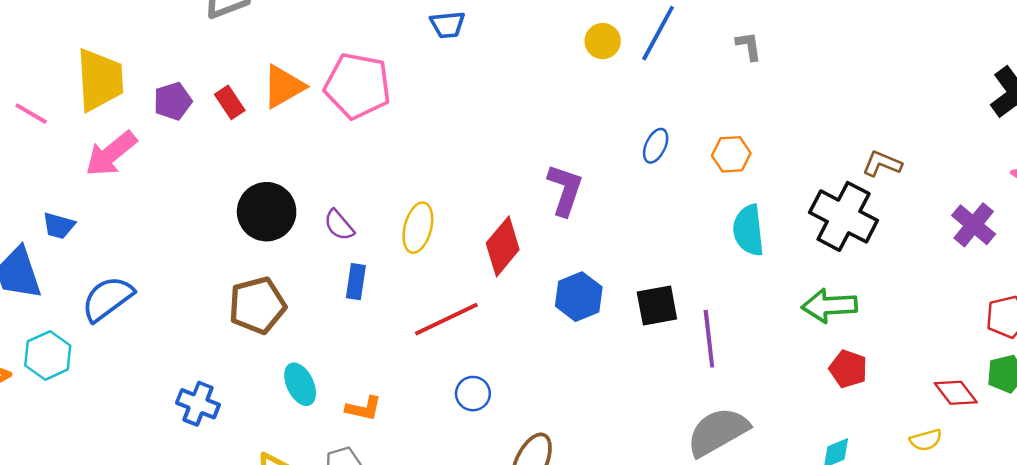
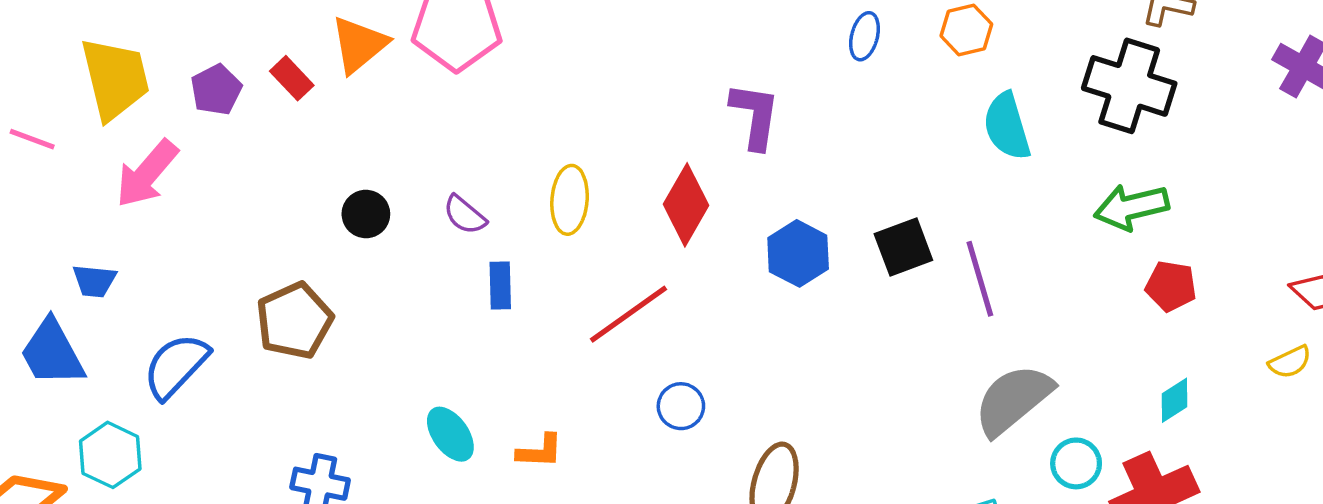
black circle: (267, 212) -> (366, 214), size x0.6
brown pentagon: (257, 305) -> (294, 321), moved

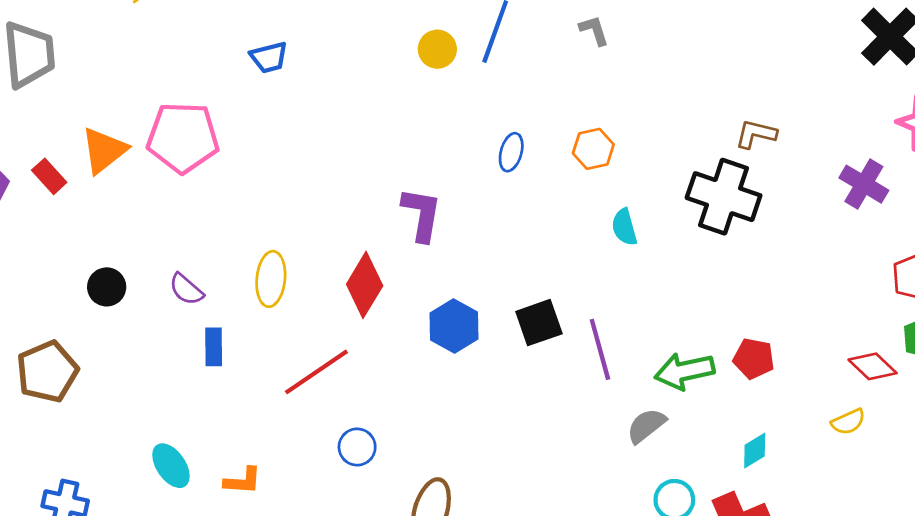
cyan semicircle: (1007, 126) -> (624, 227), size x0.7
green arrow: (1131, 207) -> (685, 371), moved
gray semicircle: (1013, 400) -> (646, 426), moved, size x0.6

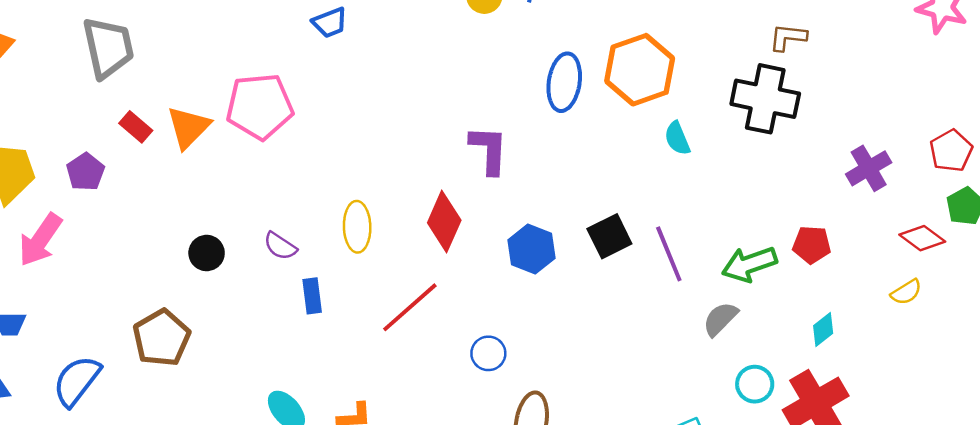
orange hexagon: (593, 149) -> (640, 70), size x1.8
blue ellipse: (511, 152) -> (564, 82), size x1.6
red rectangle: (49, 176) -> (136, 127), moved
purple cross: (864, 184) -> (869, 168), moved, turned 36
blue circle: (357, 447) -> (488, 353), moved

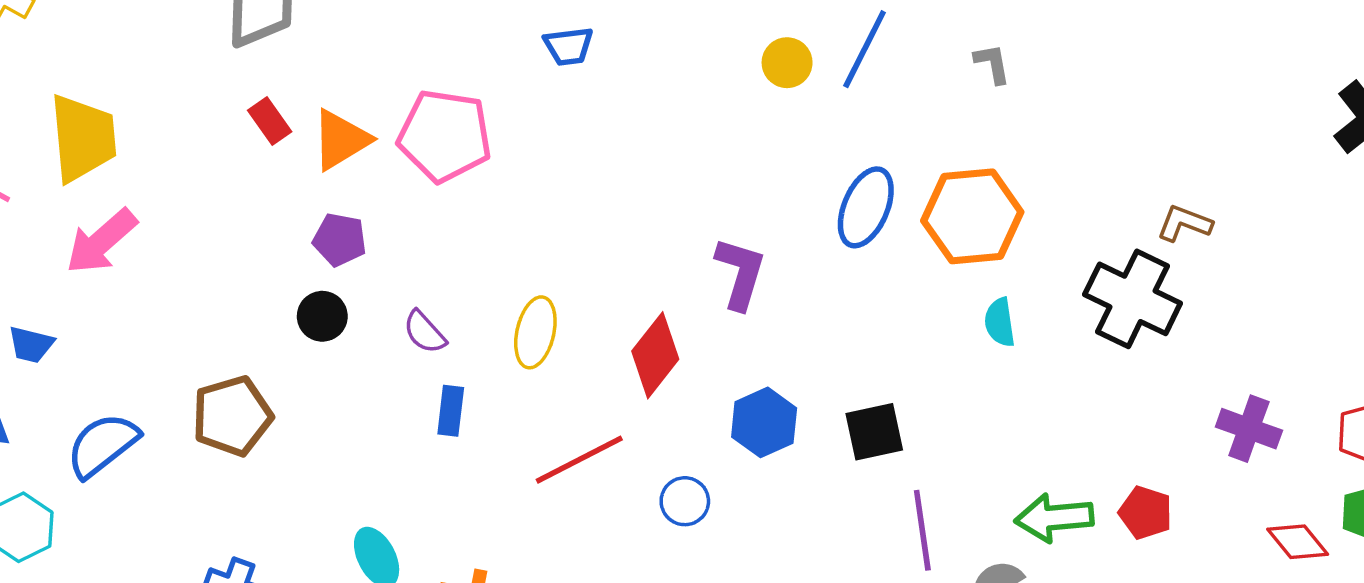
purple cross: (869, 168) -> (1249, 429), turned 36
purple pentagon: (85, 172) -> (340, 240), moved, turned 30
purple line: (669, 254) -> (922, 530), moved
blue circle: (488, 353) -> (685, 501), moved

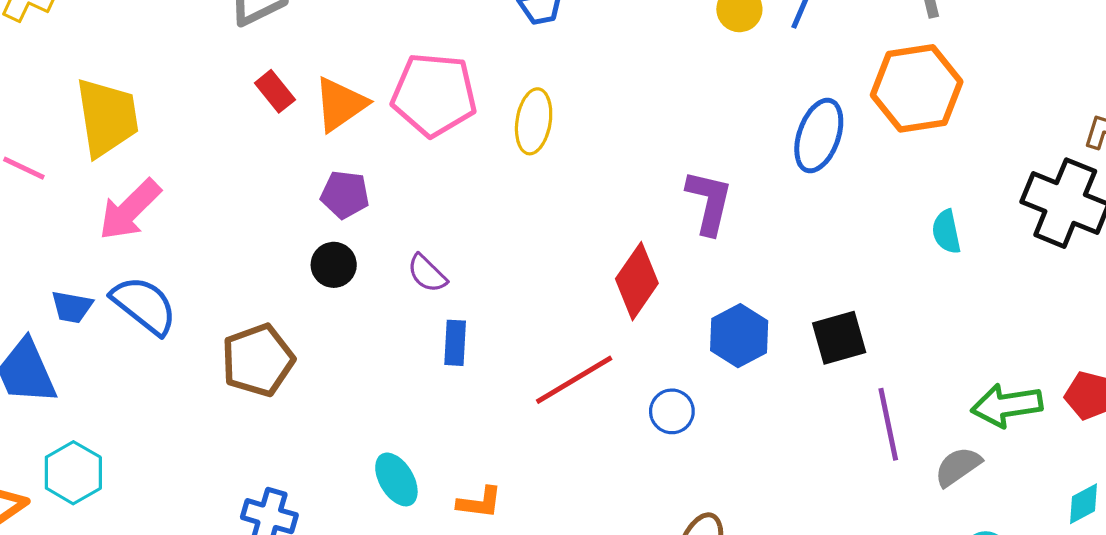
orange hexagon: (972, 216) -> (917, 88), moved
yellow ellipse: (535, 332) -> (534, 121), moved
blue semicircle: (102, 445) -> (144, 305), moved, turned 80

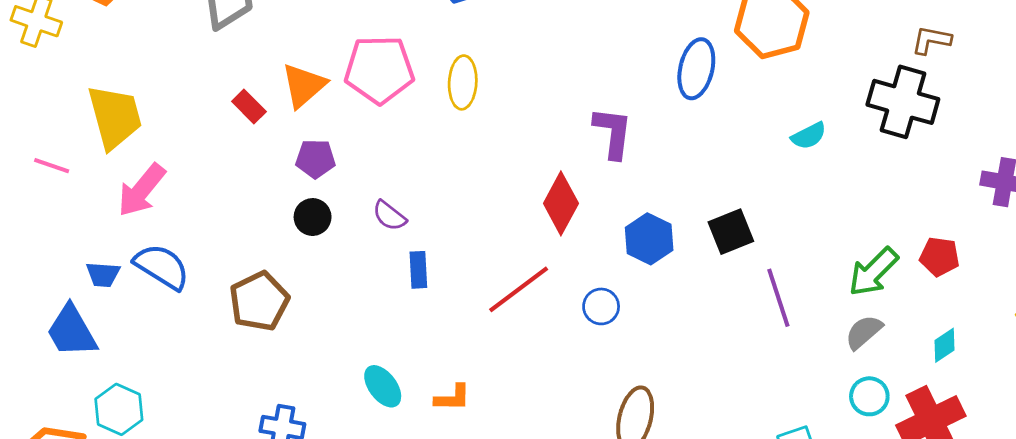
red rectangle: (275, 91) -> (249, 107), moved
cyan semicircle: (946, 232) -> (809, 136), turned -99
green arrow: (1007, 405) -> (873, 272), turned -30
gray semicircle: (958, 467) -> (864, 332), moved

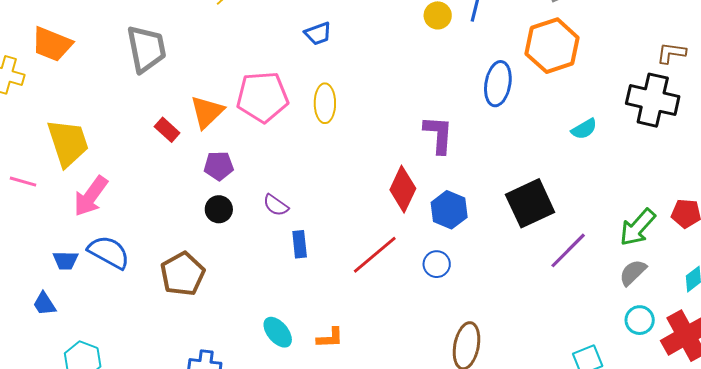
black square: (731, 232) -> (530, 203), size x1.4
blue hexagon: (649, 239) -> (449, 210), moved
purple line: (778, 298) -> (568, 250), turned 66
blue trapezoid: (72, 331) -> (44, 304), size x0.6

